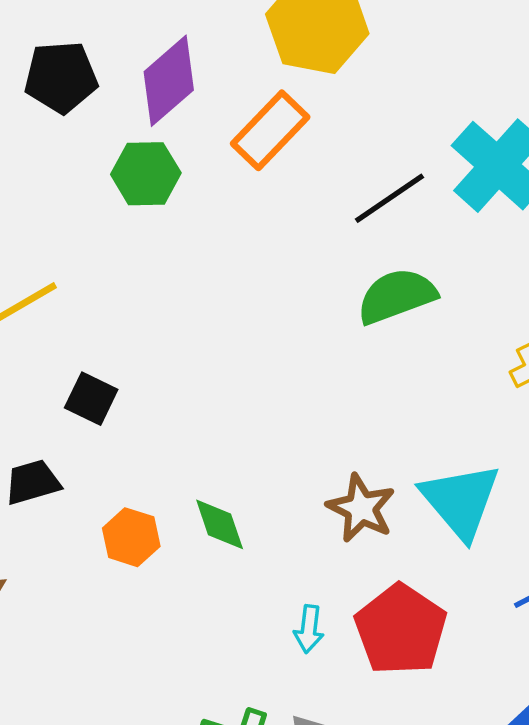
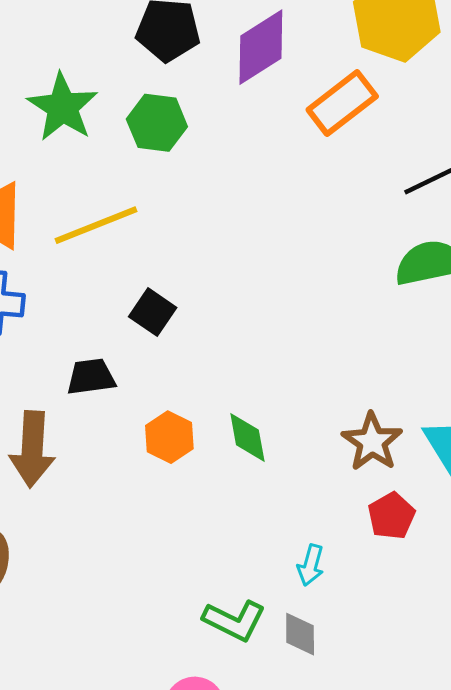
green hexagon: (146, 174) -> (157, 123), moved
cyan arrow: (309, 629) -> (311, 565), moved
red pentagon: (401, 630) -> (391, 516), moved, size x0.6

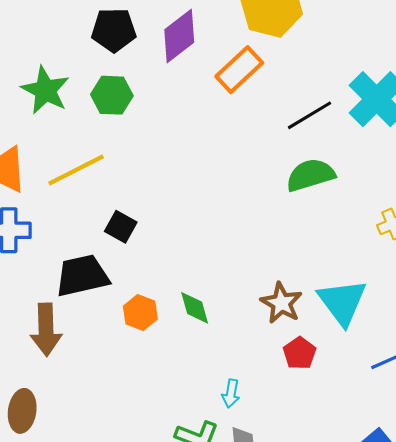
black trapezoid: (91, 377) -> (82, 276), size x1.6
cyan arrow: (311, 565) -> (231, 394), moved

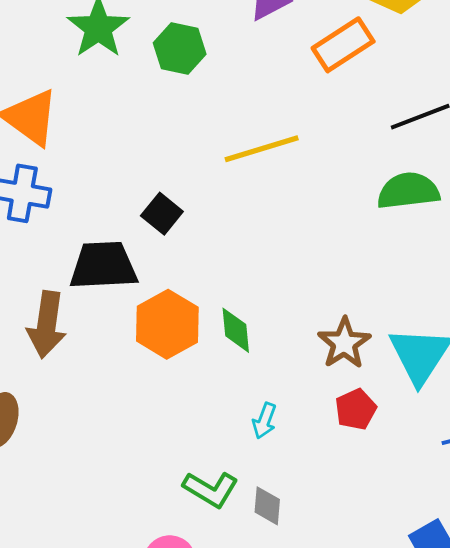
yellow line: (76, 170) -> (262, 149), moved
orange hexagon: (140, 313) -> (167, 324), size x1.5
cyan arrow: (231, 394) -> (264, 421), moved

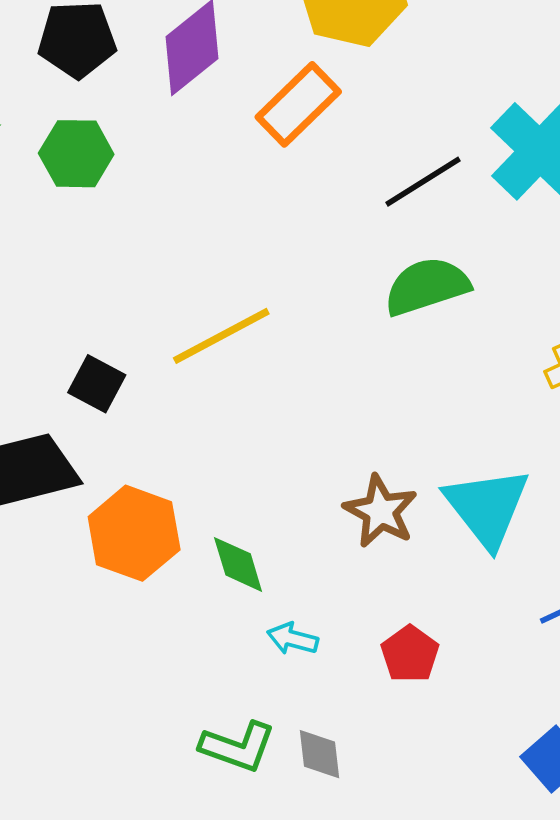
yellow line: (262, 149) -> (221, 336), moved
green diamond: (236, 330) -> (238, 564), moved
red pentagon: (356, 409) -> (410, 654), moved
cyan arrow: (264, 421) -> (293, 639), turned 96

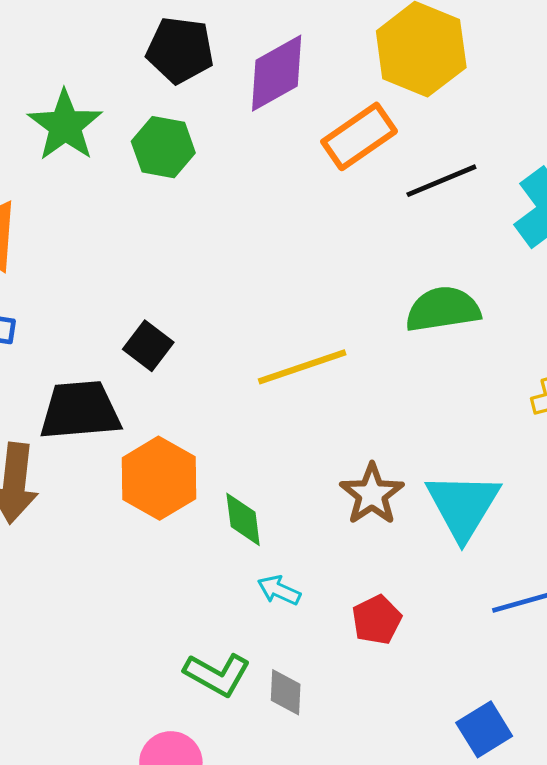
black line: (423, 182) -> (441, 181), moved
yellow line: (221, 336) -> (302, 367), moved

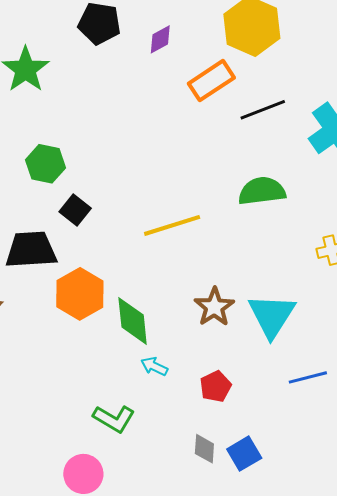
purple diamond: (277, 73) -> (160, 39), size x0.6
green hexagon: (163, 147) -> (45, 164), moved
green diamond: (243, 519) -> (133, 321), size x1.4
gray diamond: (286, 692) -> (204, 449), moved
blue square: (484, 729) -> (244, 454), moved

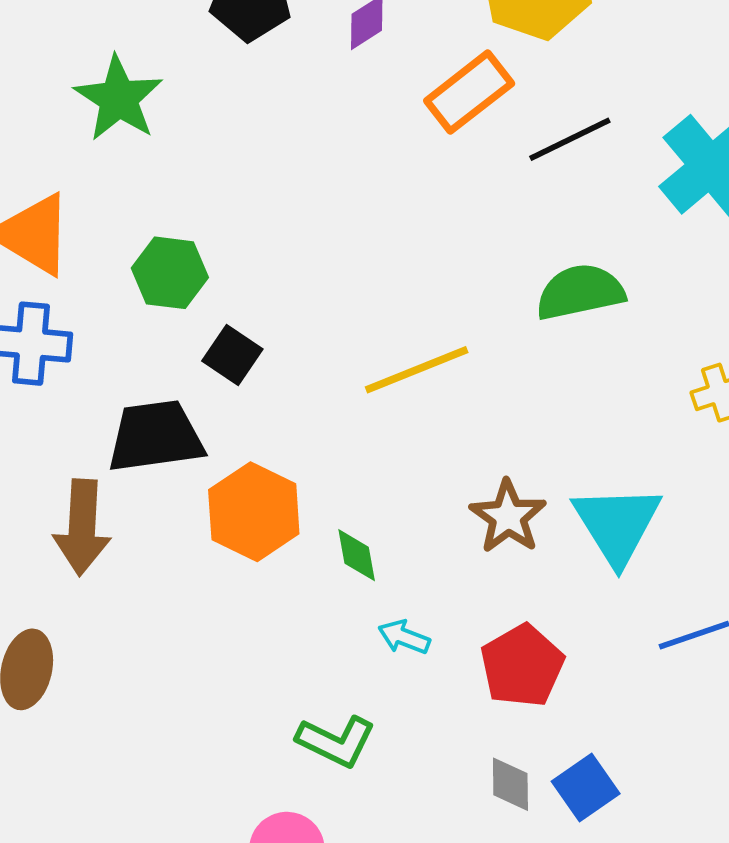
green diamond: (133, 321) -> (357, 555), size x0.6
red pentagon: (216, 386) -> (522, 666), size x1.4

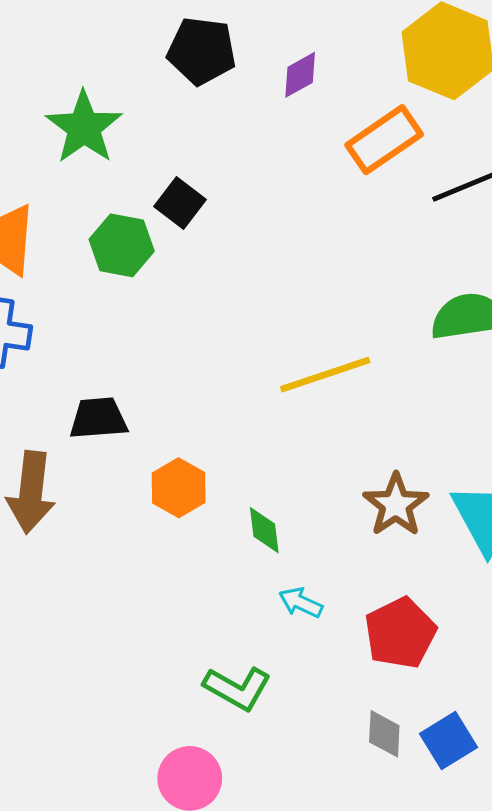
green hexagon: (170, 273) -> (122, 245), moved
black square: (232, 355) -> (180, 203), moved
black trapezoid: (155, 436) -> (98, 418), size x0.7
orange hexagon: (254, 512) -> (179, 488), size x0.7

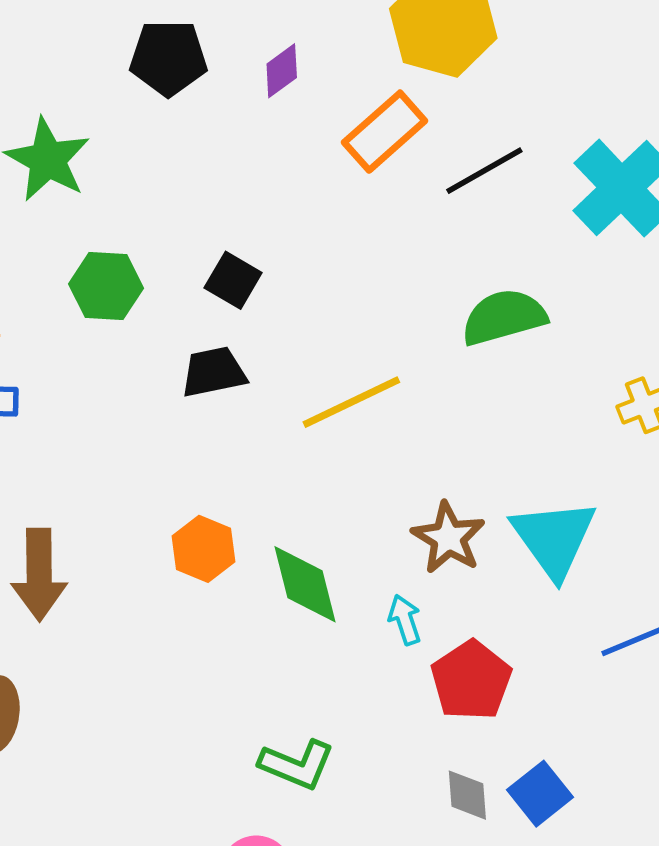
black square: (180, 203) -> (233, 280), moved
black trapezoid: (98, 418) -> (214, 372), moved
green diamond: (264, 530) -> (305, 584), size x1.6
cyan arrow: (301, 603) -> (405, 620), moved, turned 54

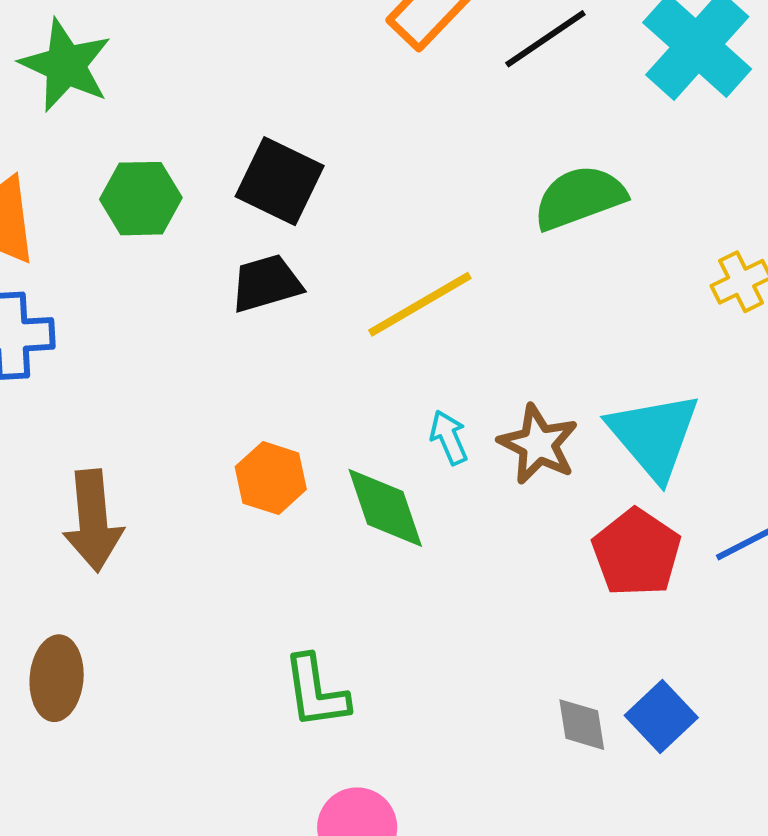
black square: (233, 280) -> (280, 181), size x1.4
cyan arrow: (405, 620) -> (449, 437), moved
red pentagon: (471, 680) -> (636, 553), moved
green L-shape: (297, 765) -> (316, 692), moved, turned 64

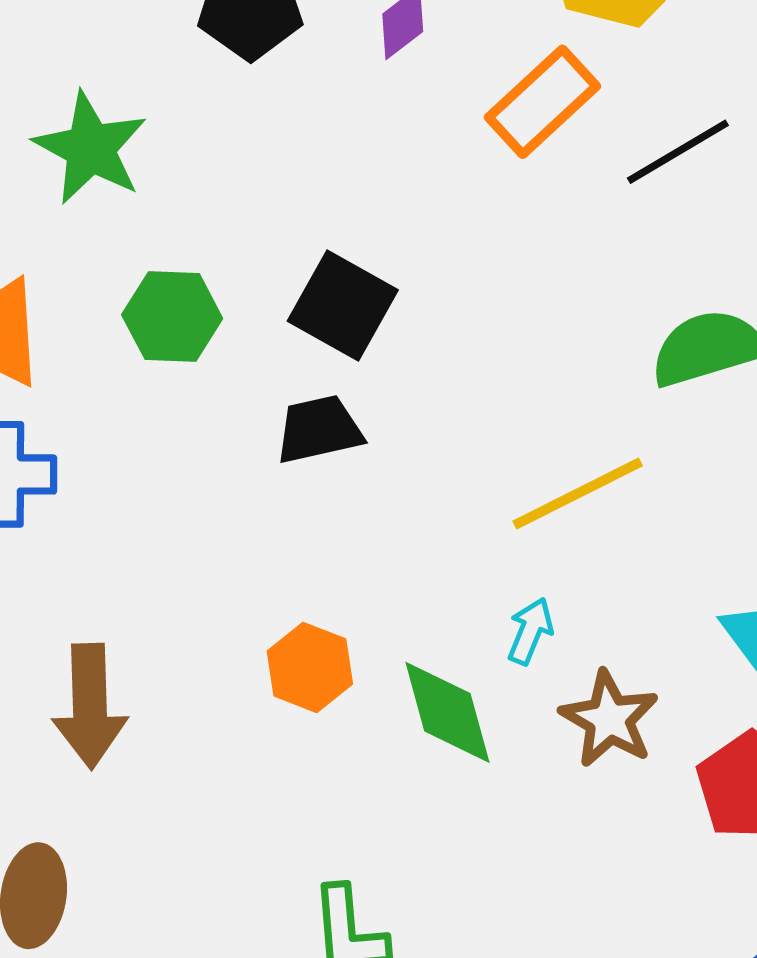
yellow line: (420, 304) -> (578, 493), moved
cyan arrow: (449, 437) -> (530, 631), turned 42
brown star: (538, 444) -> (609, 719), moved

